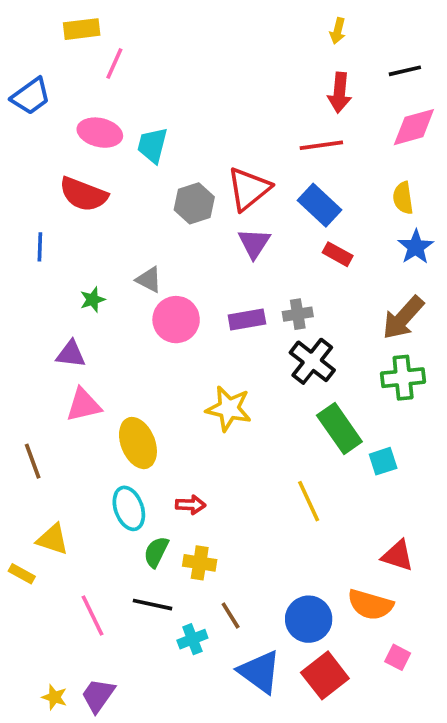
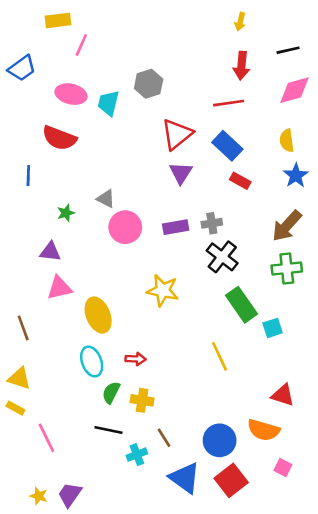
gray hexagon: (194, 203) -> (149, 84), moved
yellow triangle: (53, 539) -> (19, 378), moved
pink line: (93, 616) -> (46, 438), moved

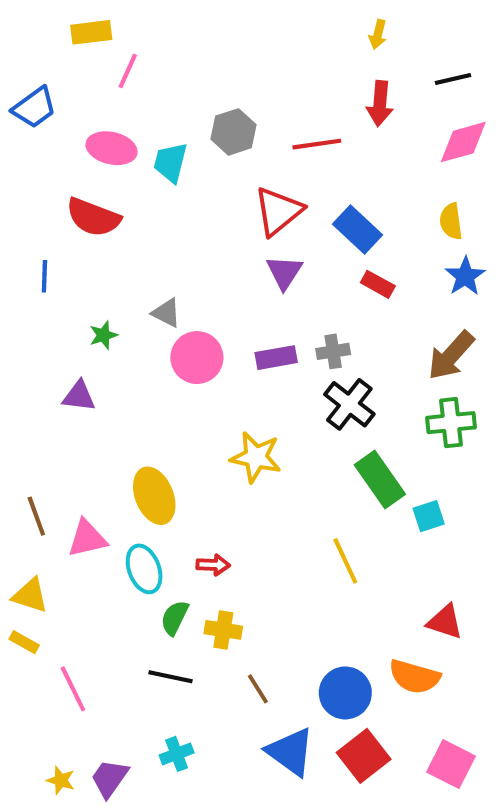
red line: (229, 103) -> (317, 144), moved
pink triangle: (59, 288) -> (87, 538), moved
cyan cross: (137, 455) -> (177, 754), moved
pink square: (283, 467) -> (451, 764), moved, size x1.6

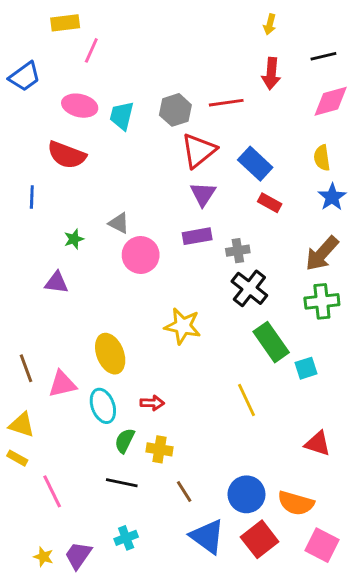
gray hexagon: (233, 132) -> (175, 110), moved
purple rectangle: (276, 358) -> (197, 236), moved
orange semicircle: (414, 677) -> (296, 503), moved

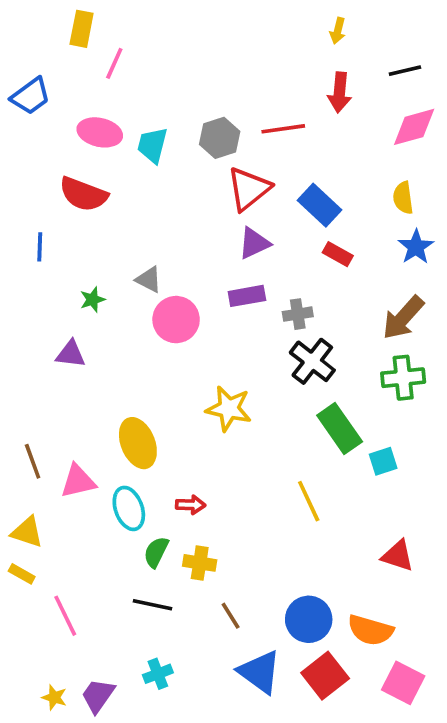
yellow rectangle: (65, 23) -> (82, 29), turned -72
purple triangle: (203, 194) -> (254, 243), turned 32

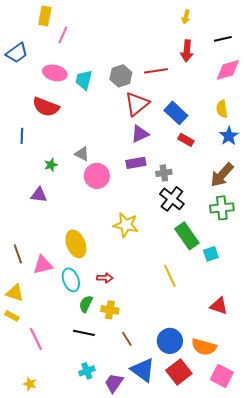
purple trapezoid: (98, 696) -> (114, 383), moved

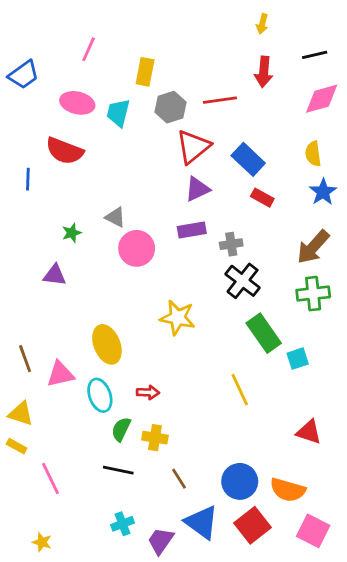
yellow rectangle: (45, 16) -> (145, 72), moved
blue line: (22, 136) -> (28, 179), moved

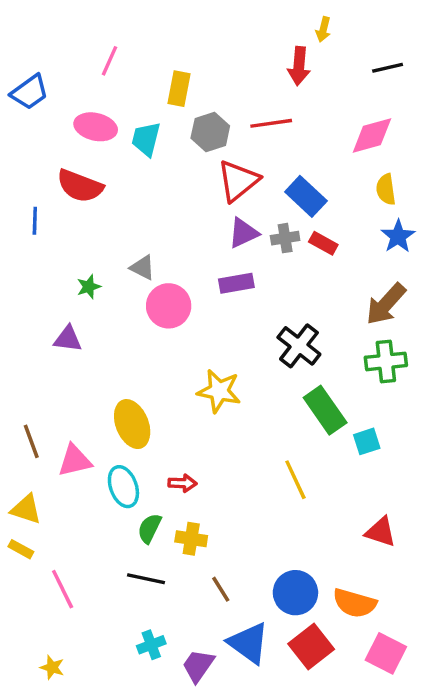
red arrow: (264, 72) -> (299, 66), moved
pink diamond: (322, 99) -> (372, 136), moved
gray cross: (231, 244) -> (285, 238), moved

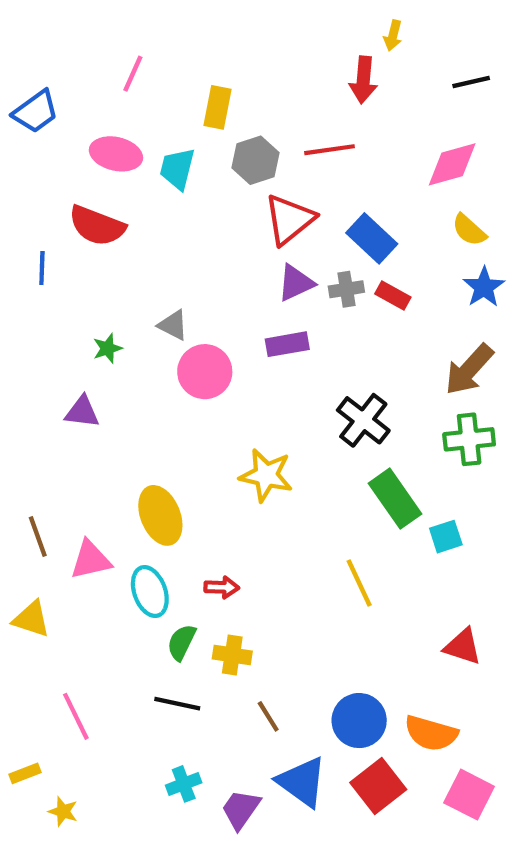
yellow semicircle: (386, 189) -> (469, 230), turned -40
yellow rectangle: (21, 549) -> (25, 773), moved, turned -50

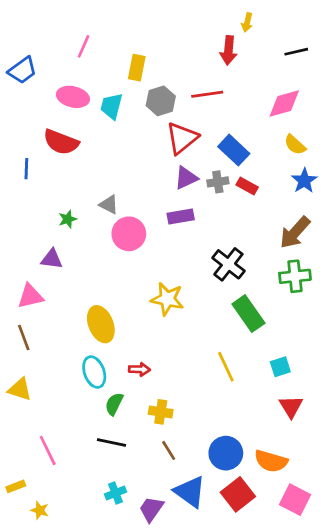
cyan square: (446, 537) -> (280, 367), moved
pink triangle: (91, 560) -> (30, 296), moved
red triangle: (463, 647) -> (291, 407), turned 40
yellow cross: (232, 655) -> (161, 412), moved

